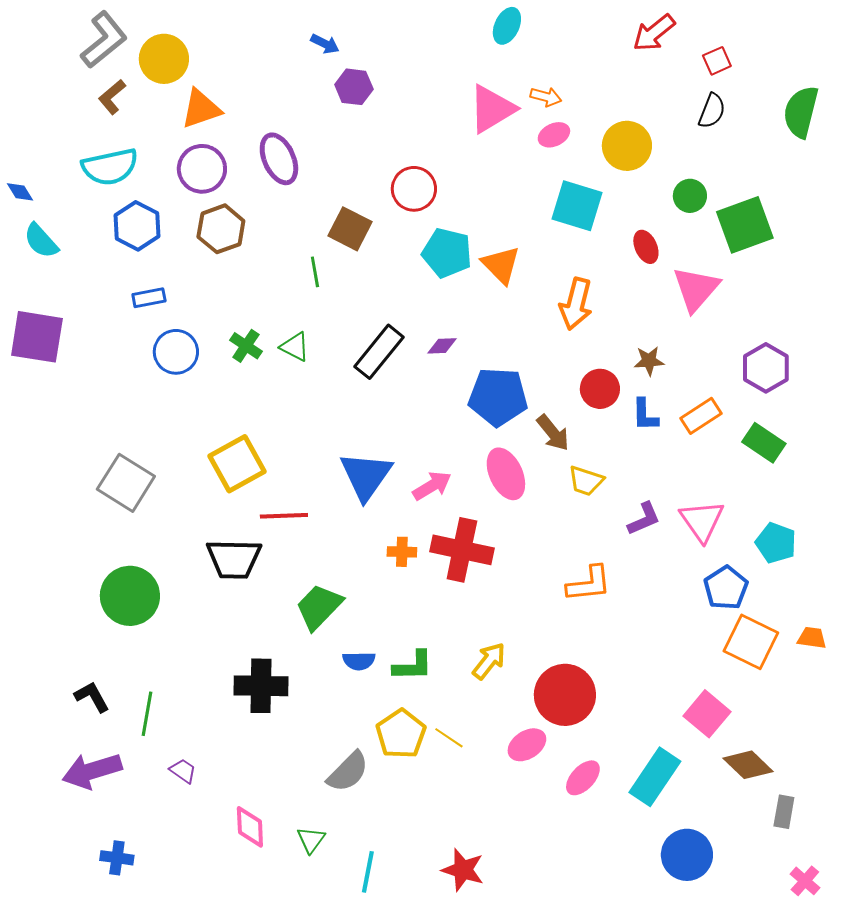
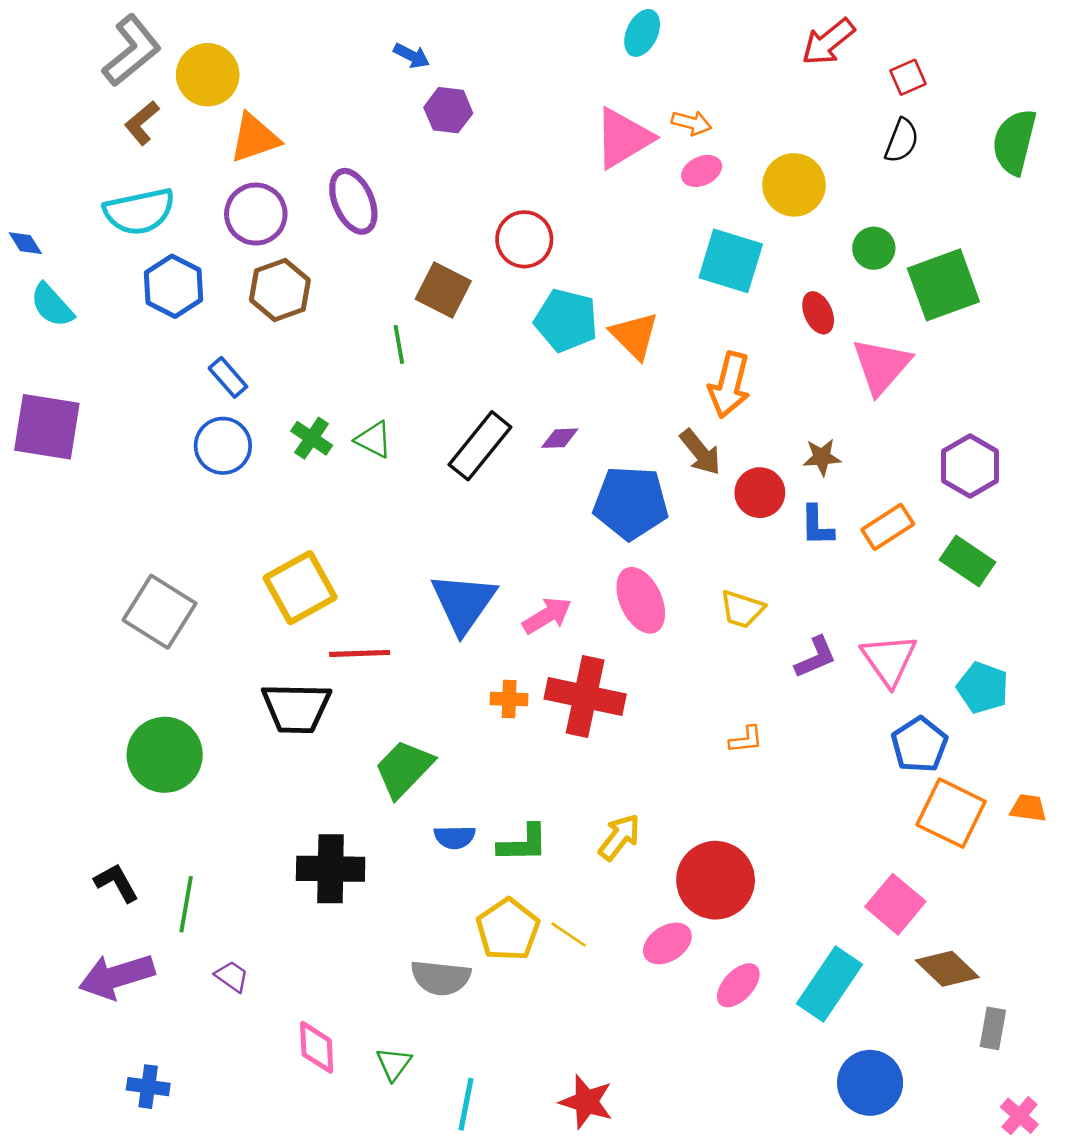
blue rectangle: (149, 298) -> (228, 377), moved, turned 60
brown arrow: (553, 433) -> (700, 452), moved
orange L-shape: (589, 584) -> (746, 740), size x0.6
gray semicircle: (348, 772) -> (441, 978), turned 51

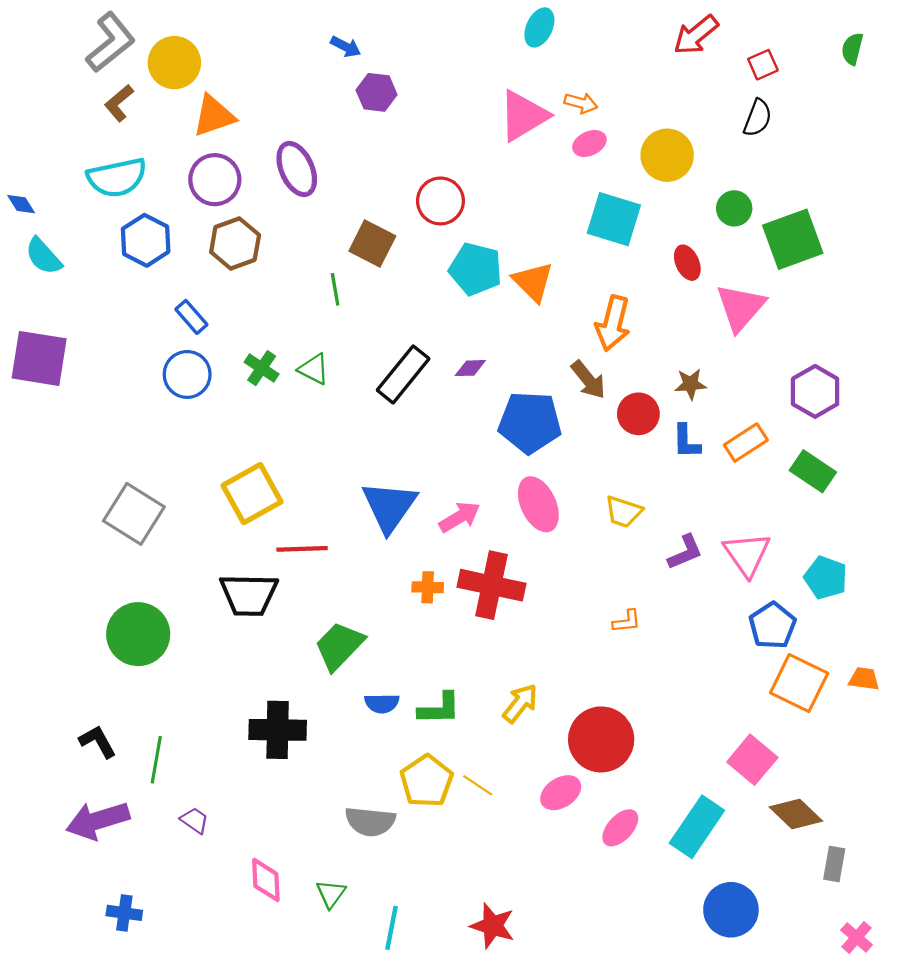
green semicircle: (1014, 142) -> (852, 49), moved, size x0.6

